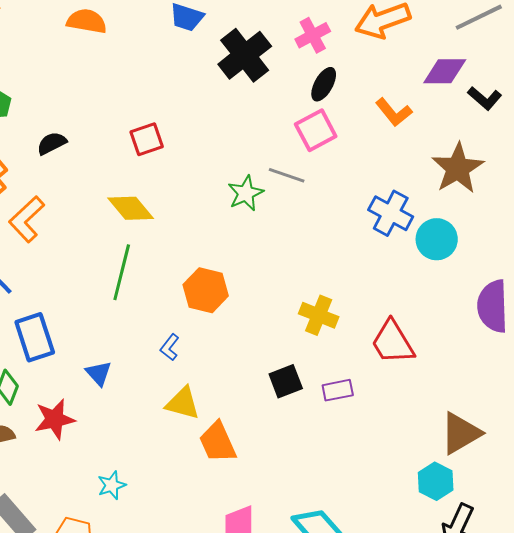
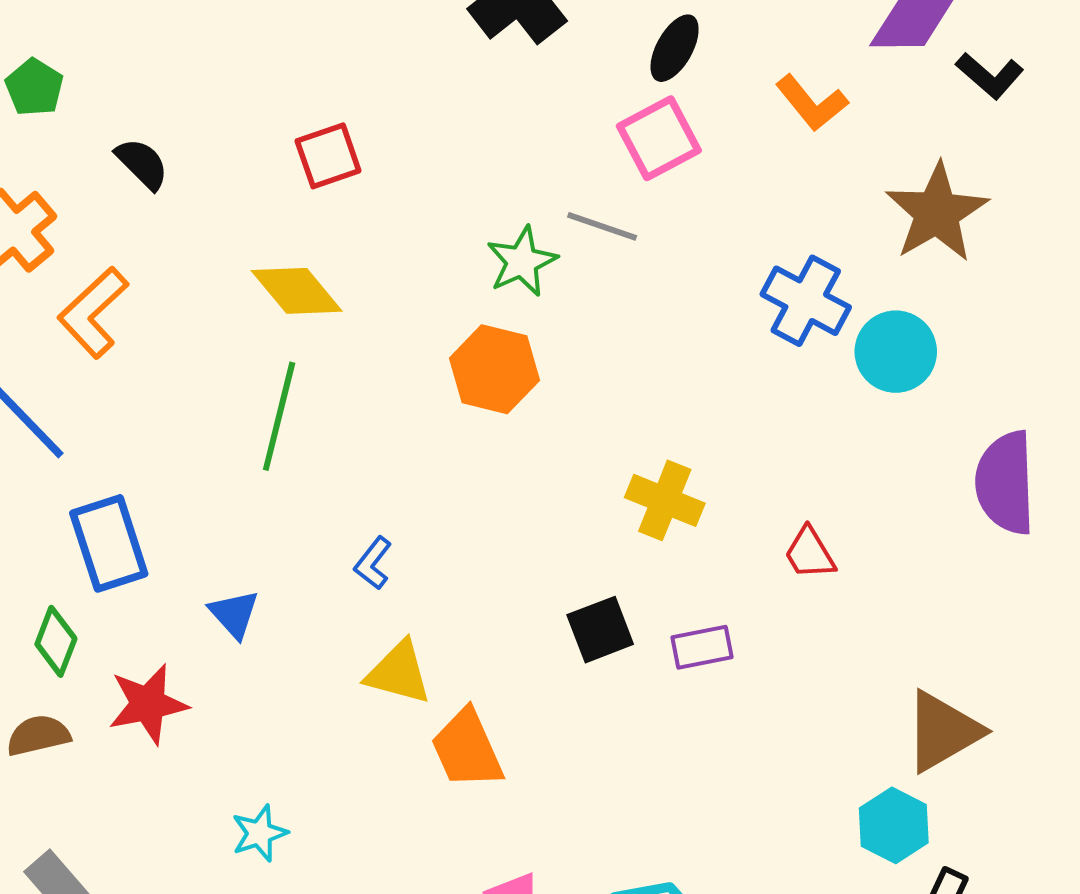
black semicircle: (52, 143) -> (142, 164), turned 72
orange hexagon: (206, 290) -> (494, 369), moved
red trapezoid: (393, 342) -> (810, 553), size x0.6

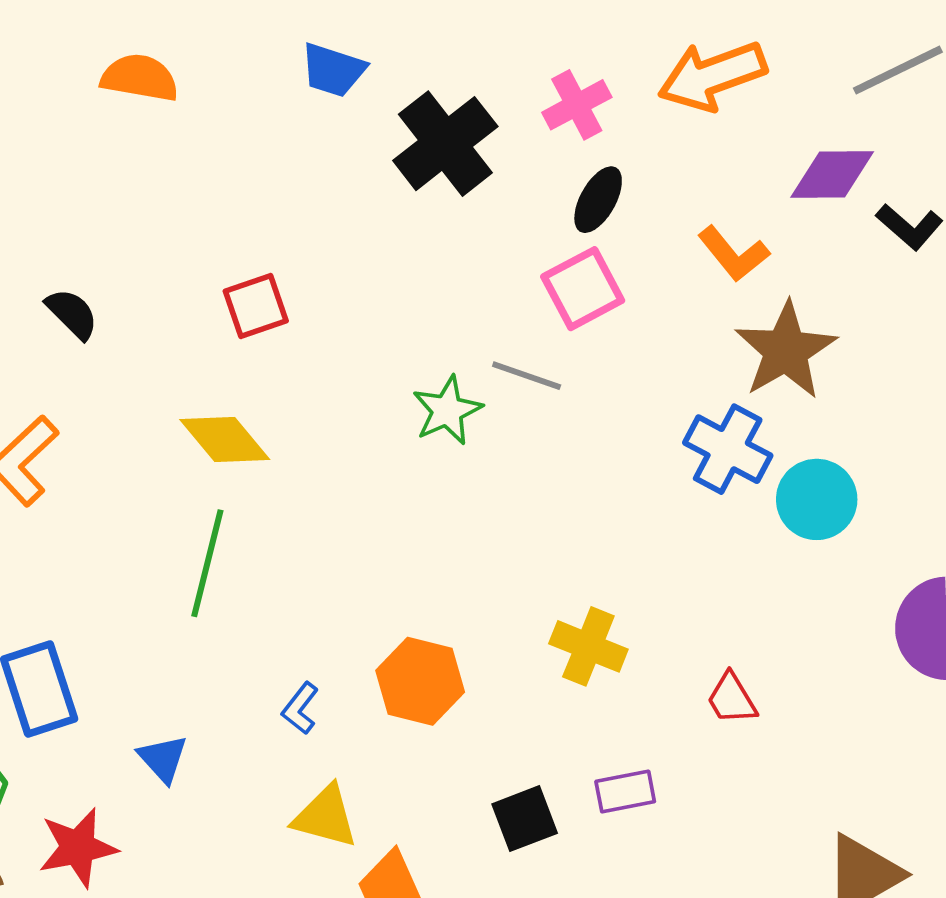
brown star: (937, 213) -> (786, 350), moved
orange hexagon: (494, 369) -> (420, 681), moved
black square: (600, 630) -> (525, 819), moved

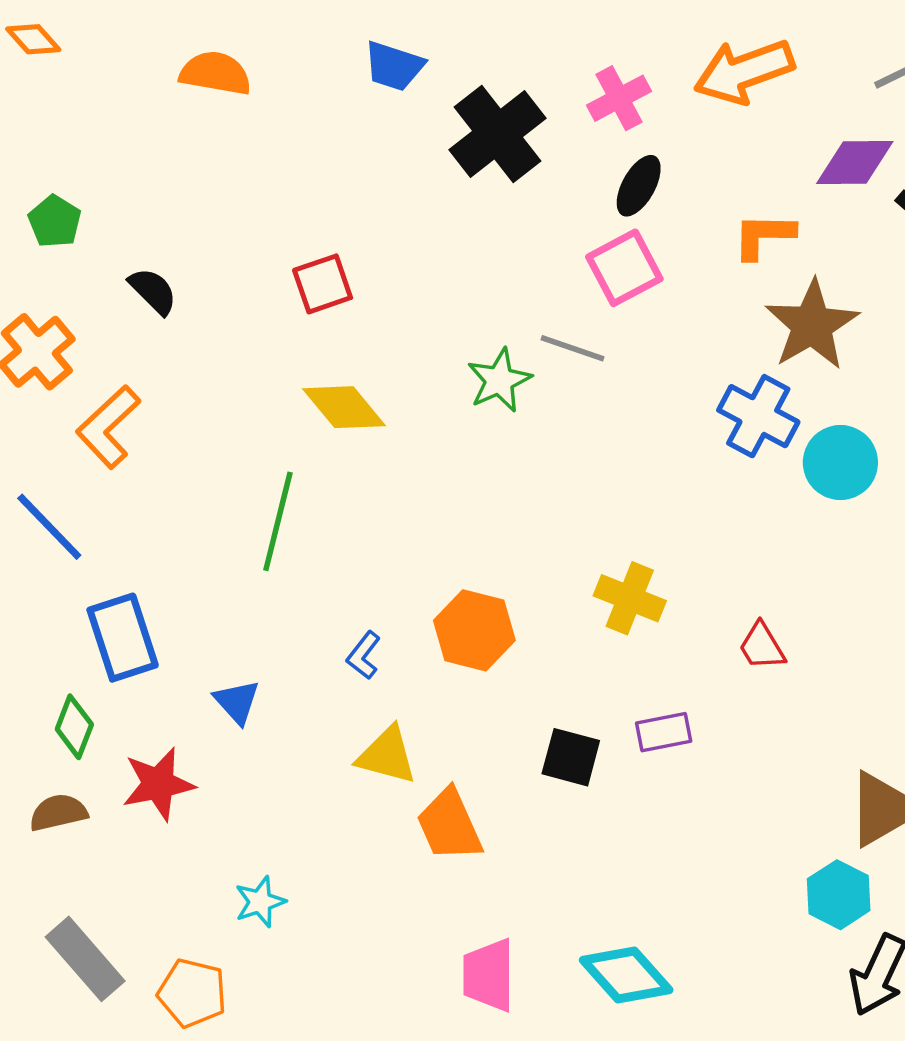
orange L-shape: (733, 254) -> (764, 236), turned 130
yellow diamond: (225, 439) -> (344, 407), moved
black square: (525, 819) -> (571, 757), turned 36

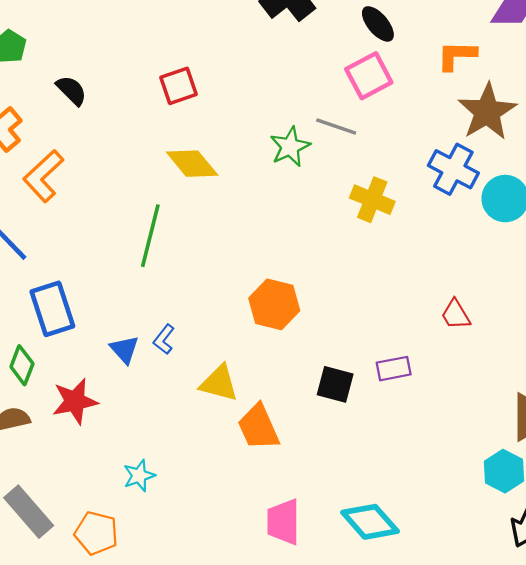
black ellipse: (639, 186) -> (378, 24), turned -69
yellow cross: (630, 598) -> (372, 200), moved
blue L-shape: (364, 655) -> (164, 339), moved

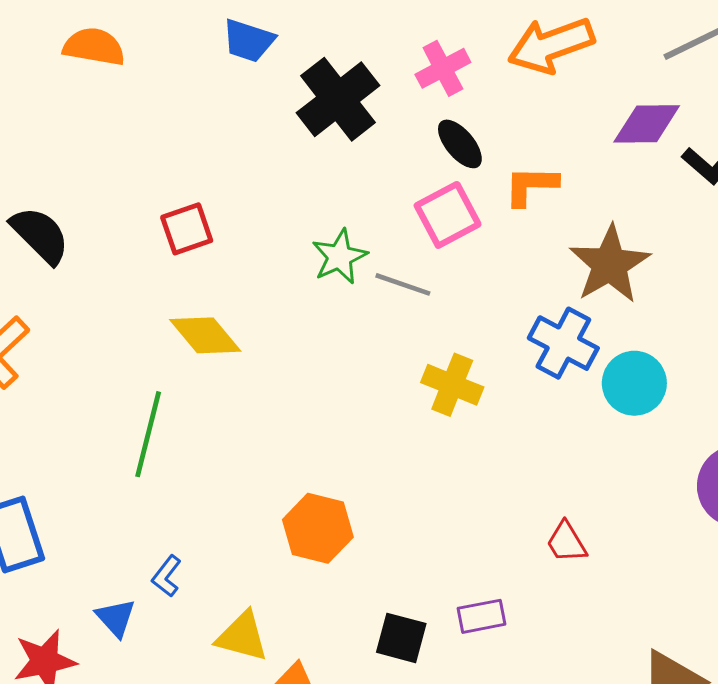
orange L-shape: (457, 55) -> (531, 186), moved
black semicircle: (72, 90) -> (40, 235), size x1.4
green star: (290, 147) -> (340, 257), moved
blue triangle: (124, 349) -> (116, 618), moved

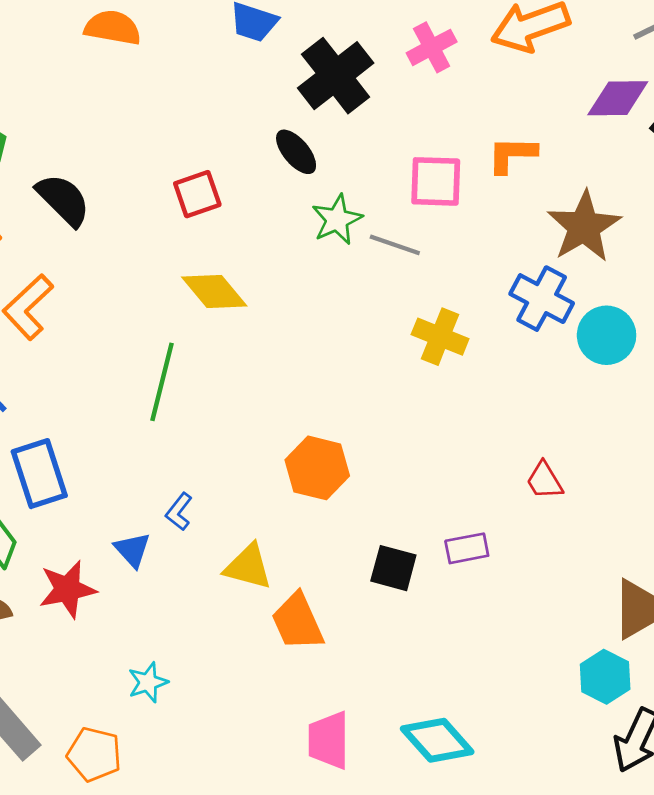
black ellipse: (460, 144) -> (296, 152), moved
pink square: (448, 215) -> (436, 181), turned 30

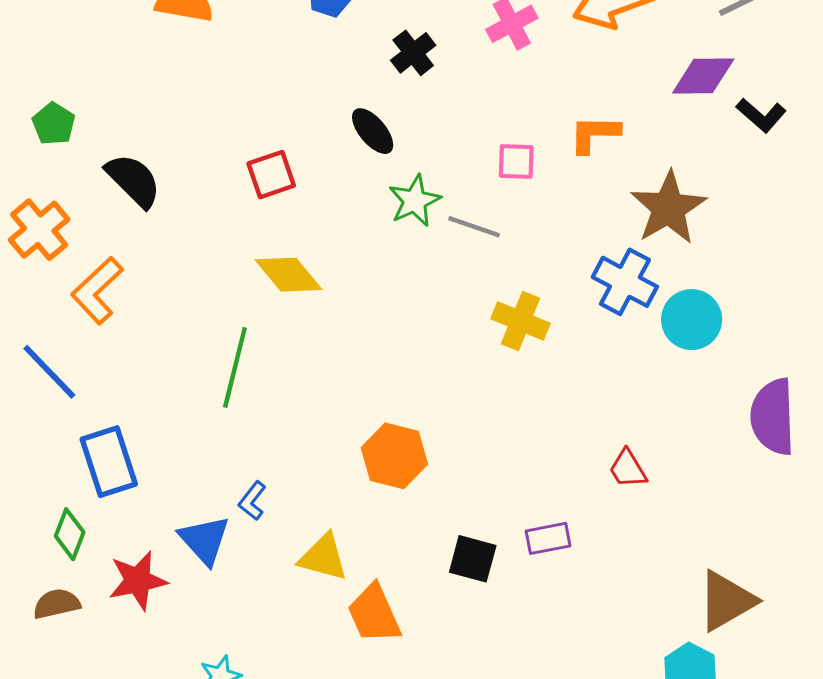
black cross: (336, 76) -> (413, 53), size x0.6
pink square: (436, 181) -> (516, 162), size x0.7
blue triangle: (132, 550) -> (204, 540), size x1.4

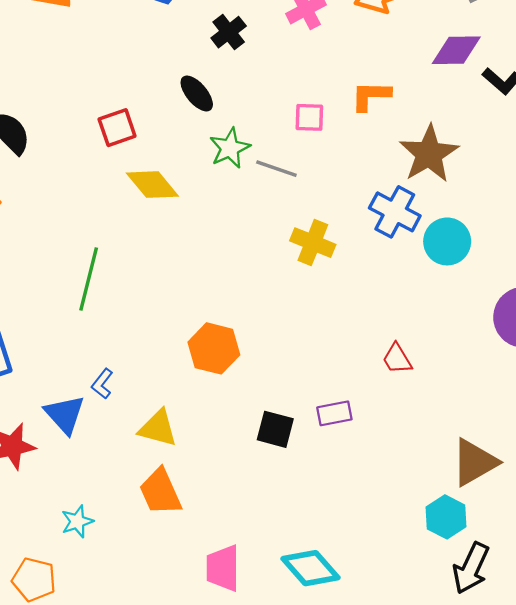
yellow diamond: (289, 275) -> (152, 185), moved
orange trapezoid: (374, 614) -> (160, 492), moved

